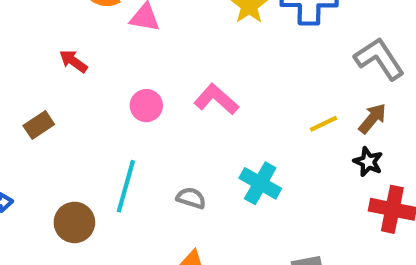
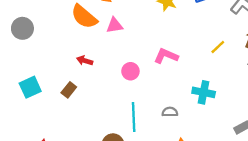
yellow line: (324, 124) -> (218, 47), moved
brown rectangle: (39, 125) -> (69, 90), moved

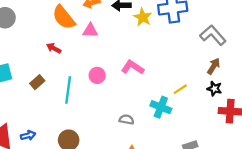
yellow line: (218, 47) -> (180, 89), moved
red arrow: (85, 61) -> (54, 48), moved
cyan line: (134, 117) -> (68, 90), moved

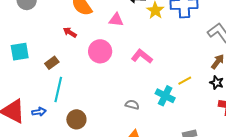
pink triangle: (90, 31) -> (116, 20), moved
pink circle: (97, 75) -> (100, 51), moved, size x1.5
cyan line: (68, 90) -> (58, 89), moved

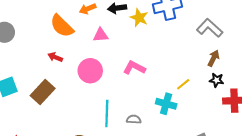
brown rectangle: (52, 63) -> (43, 92), size x1.6
cyan line: (58, 89) -> (107, 113), moved

